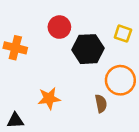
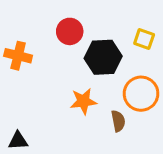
orange star: (49, 98) -> (83, 101), moved

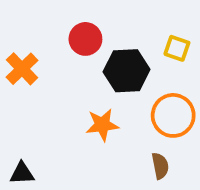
orange cross: (18, 56) -> (22, 69), turned 32
brown semicircle: (118, 121) -> (160, 166), moved

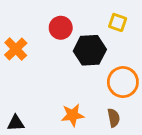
yellow square: (177, 48) -> (118, 22), moved
orange star: (102, 125) -> (73, 115), moved

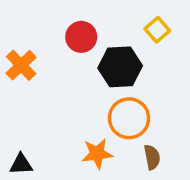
yellow square: (118, 22) -> (157, 30), turned 30
orange circle: (123, 82) -> (129, 118), moved

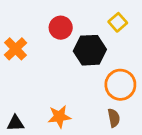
orange circle: (129, 118) -> (120, 85), moved
orange star: (97, 154) -> (59, 117), moved

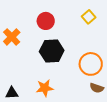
black hexagon: (90, 50) -> (52, 51), moved
brown semicircle: (114, 118) -> (97, 88), moved, turned 120

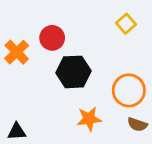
red circle: (46, 21) -> (52, 38), moved
orange star: (45, 88) -> (89, 119), moved

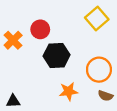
yellow square: (126, 24) -> (97, 18), size x1.5

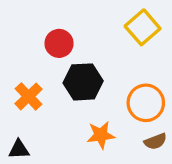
orange cross: (13, 40) -> (28, 96), moved
brown semicircle: (105, 96) -> (155, 141), turned -40

